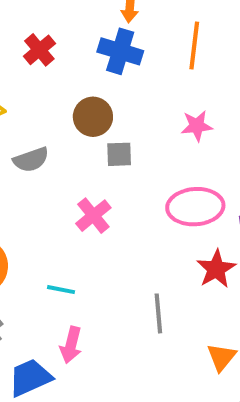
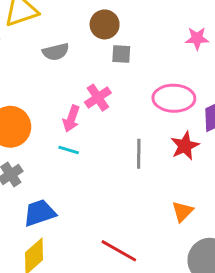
pink star: (197, 126) -> (197, 38), moved
gray line: (158, 313) -> (139, 154), moved
pink arrow: (71, 345) -> (71, 119), moved

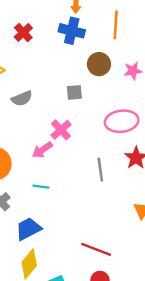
brown circle: (105, 24) -> (99, 64), moved
pink arrow: (71, 119) -> (42, 150), turned 45
cyan line: (69, 150) -> (41, 187), moved

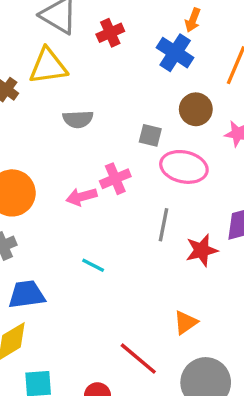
pink ellipse: (122, 121) -> (184, 167), moved
gray line: (100, 170) -> (163, 225), moved
cyan line: (41, 187) -> (93, 265), moved
red line: (96, 249) -> (138, 359), moved

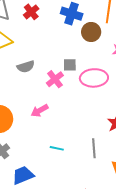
brown circle: (196, 109) -> (91, 32), moved
pink cross: (115, 179) -> (55, 79), moved
gray line: (163, 225) -> (94, 148), moved

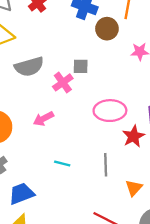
gray semicircle: (26, 67) -> (29, 67), size x1.4
pink ellipse: (94, 78) -> (110, 111), moved

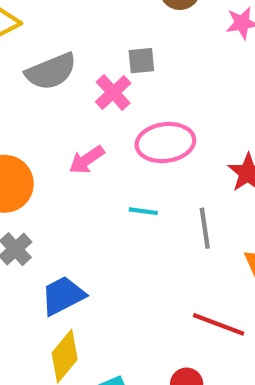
pink ellipse: (110, 111) -> (165, 143), moved
cyan line: (62, 163) -> (143, 211), moved

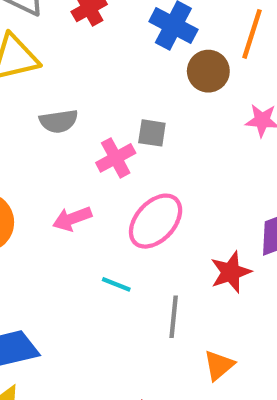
gray semicircle: (51, 71) -> (59, 121), size x0.7
pink ellipse: (165, 143) -> (156, 221), turned -54

